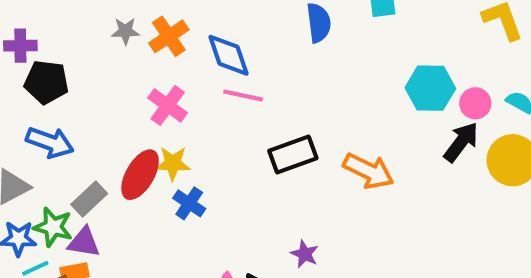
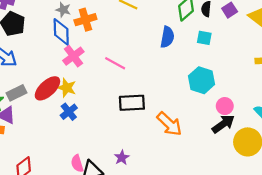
blue diamond: (229, 55) -> (61, 32), moved
cyan hexagon: (430, 88) -> (201, 80), moved
pink circle: (475, 103) -> (225, 106), moved

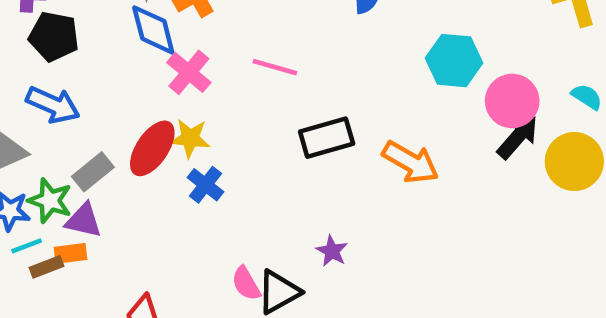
pink circle: (225, 106) -> (512, 101), size x1.5

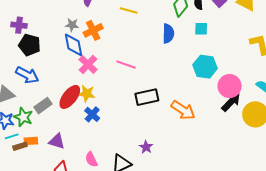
purple triangle: (84, 220) -> (57, 141), moved
pink semicircle: (246, 284) -> (91, 159), moved

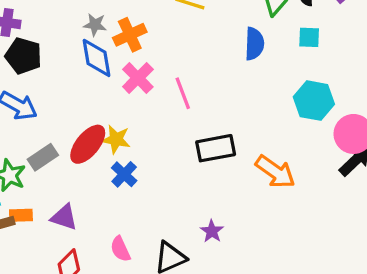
pink cross: (88, 64) -> (138, 78), moved
pink line: (126, 65) -> (183, 93), turned 48

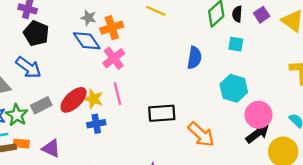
blue semicircle: (254, 44) -> (194, 58), moved
blue diamond: (96, 58) -> (87, 41), turned -32
pink line: (183, 93) -> (118, 94), moved
blue cross: (124, 174) -> (96, 124), turned 30

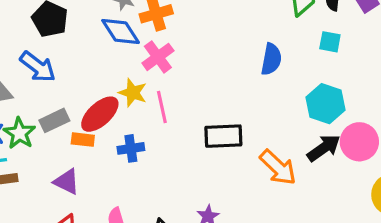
yellow star: (93, 99) -> (133, 93), moved
black arrow: (257, 133) -> (324, 148), moved
orange rectangle: (21, 144) -> (83, 140), moved

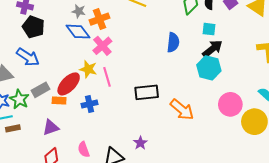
pink circle: (359, 142) -> (230, 104), moved
black arrow: (324, 148) -> (212, 49), moved
purple triangle: (67, 182) -> (51, 127), turned -42

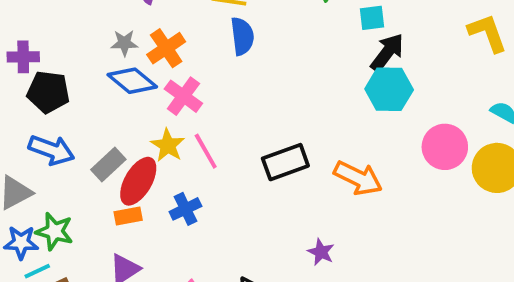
blue semicircle: (173, 42) -> (242, 36), moved
yellow star: (88, 69) -> (168, 145), turned 30
gray rectangle: (41, 90) -> (108, 164), moved
purple star: (140, 143) -> (321, 252), moved

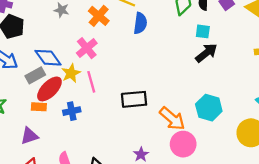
blue semicircle: (242, 36) -> (140, 23), moved
orange cross: (166, 48) -> (99, 16), moved, turned -30
blue diamond: (132, 81) -> (48, 58), moved
cyan hexagon: (389, 89) -> (209, 108), moved
pink circle: (445, 147) -> (183, 144), moved

